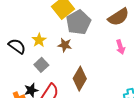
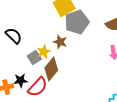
yellow star: (39, 40) -> (44, 52), moved
brown diamond: (80, 79) -> (51, 69), moved

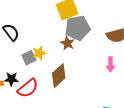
brown star: (60, 42) -> (67, 43), moved
brown diamond: (51, 69) -> (59, 76), moved

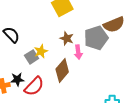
gray pentagon: (78, 28) -> (96, 38), moved
pink arrow: (110, 64) -> (78, 52), moved

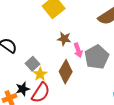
gray pentagon: (96, 38) -> (97, 57), moved
yellow star: (41, 51) -> (40, 74), moved

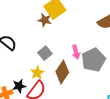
brown star: (64, 39) -> (45, 20), moved
gray square: (33, 64) -> (45, 53), moved

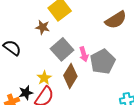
brown star: (45, 20) -> (43, 27), moved
gray square: (45, 53) -> (62, 49), moved, size x1.5

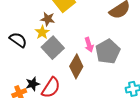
gray square: (62, 49) -> (53, 48), moved
yellow star: (44, 78) -> (42, 32), moved

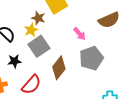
pink arrow: (89, 45) -> (80, 34), moved, turned -32
black star: (33, 84) -> (14, 61), moved

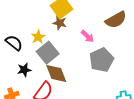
brown star: (38, 18) -> (60, 23), moved
brown diamond: (59, 68) -> (56, 74), moved, turned -55

